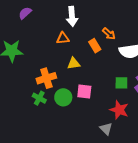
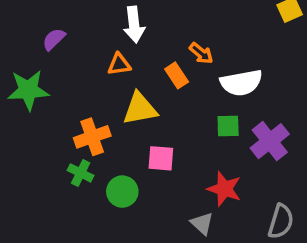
purple semicircle: (25, 13) -> (54, 39), moved
yellow triangle: (74, 63) -> (140, 109), size x1.5
green square: (121, 83) -> (228, 126), moved
green circle: (63, 97) -> (122, 192), moved

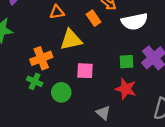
green square: (228, 126) -> (126, 62), moved
gray triangle: (202, 224) -> (103, 113), moved

